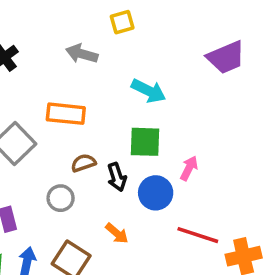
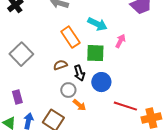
orange rectangle: (66, 114) -> (70, 37), moved, turned 50
pink arrow: (189, 168) -> (120, 41), moved
gray circle: (61, 198) -> (68, 90), moved

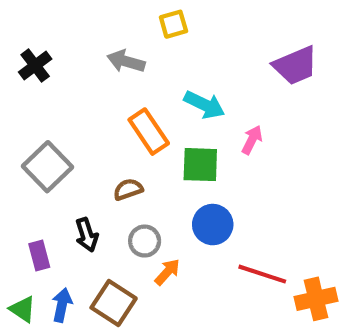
black arrow: (79, 73) -> (87, 235), moved
orange arrow: (79, 105) -> (167, 272), turned -88

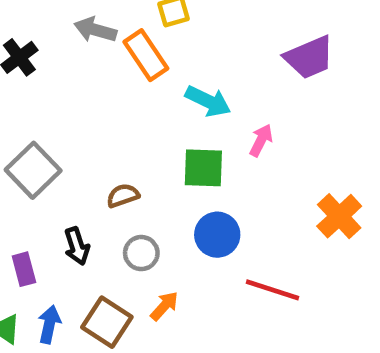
gray arrow: (126, 61) -> (95, 30), moved
orange rectangle: (149, 132) -> (146, 55), moved
orange arrow: (167, 272) -> (164, 306), moved
orange cross: (316, 299) -> (339, 216), moved, turned -30

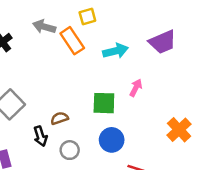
cyan arrow: (208, 101) -> (115, 51), moved, turned -40
black arrow: (77, 246) -> (40, 136), moved

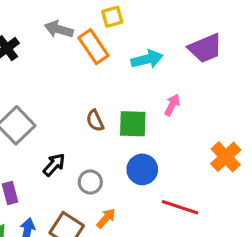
brown semicircle: (59, 118) -> (95, 121), moved, turned -96
black arrow: (40, 136) -> (54, 165), turned -120

